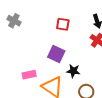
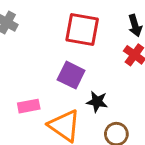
red square: (63, 24) -> (82, 29), size x1.6

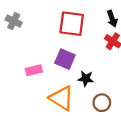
pink rectangle: (29, 106) -> (34, 70), moved

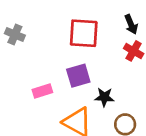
purple square: (65, 59) -> (78, 76), turned -36

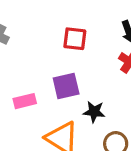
red square: (84, 33) -> (75, 39), size x0.7

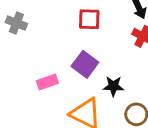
purple square: (66, 86) -> (85, 64), turned -35

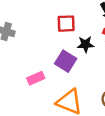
black star: (113, 86) -> (86, 44), moved

